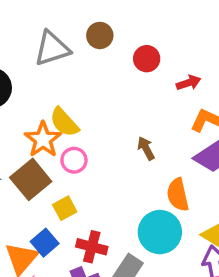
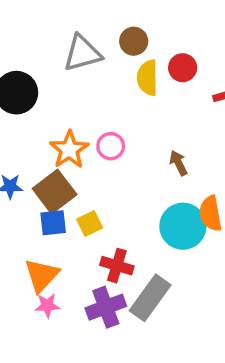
yellow semicircle: (64, 122) -> (147, 78), moved, turned 40
pink circle: (74, 160) -> (111, 146), moved
cyan circle: (160, 232) -> (183, 226), moved
blue square: (45, 243) -> (53, 223), moved, turned 32

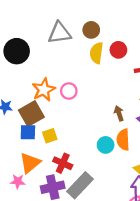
brown arrow: (178, 163) -> (119, 113), moved
cyan circle: (183, 226) -> (106, 145), size x0.6
orange triangle: (42, 275) -> (30, 163), moved

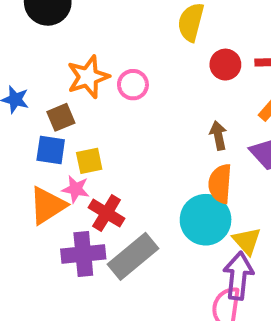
red circle: (118, 50) -> (225, 65), moved
brown square: (31, 114) -> (61, 117), size x0.6
cyan circle: (106, 145) -> (206, 220), moved, size x1.6
pink star: (18, 181) -> (76, 189), moved

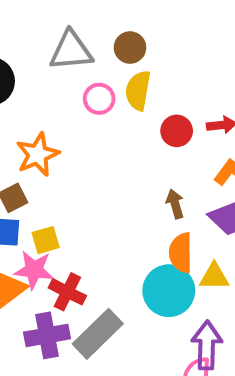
pink circle: (133, 85) -> (99, 99), moved
pink star: (76, 189) -> (34, 270), size x1.4
yellow triangle: (247, 241) -> (214, 277), moved, turned -44

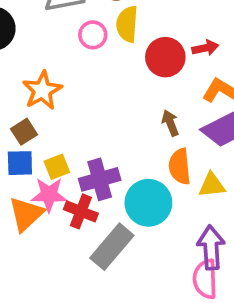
red circle: (177, 131) -> (165, 57), size x1.4
cyan circle: (169, 291) -> (148, 203), moved
purple cross: (47, 335) -> (100, 179), moved

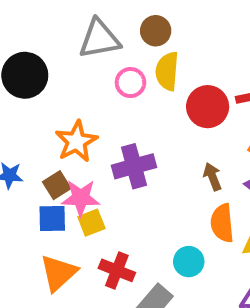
purple cross: (100, 179) -> (134, 166), moved
pink star: (49, 195) -> (81, 198), moved
cyan circle: (148, 203) -> (189, 262), size x0.6

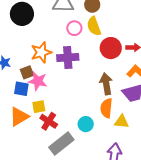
yellow semicircle: (167, 71) -> (94, 26), turned -36
purple cross: (134, 166) -> (68, 57), moved
brown arrow: (212, 177) -> (106, 84), size x1.5
yellow square: (91, 223) -> (39, 107), moved

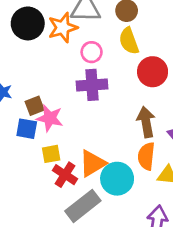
pink circle: (74, 28) -> (92, 52), moved
orange star: (41, 52) -> (63, 28), moved
orange triangle: (19, 117) -> (92, 163), moved
cyan circle: (86, 124) -> (117, 179), size x1.5

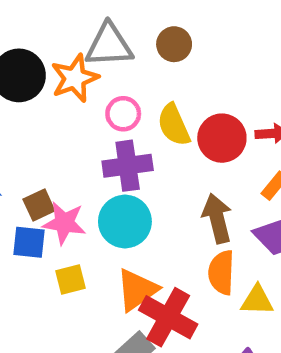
yellow semicircle: (129, 41) -> (174, 125), moved
red cross: (65, 175) -> (168, 317), moved, size x1.4
cyan circle: (117, 179) -> (125, 222), moved

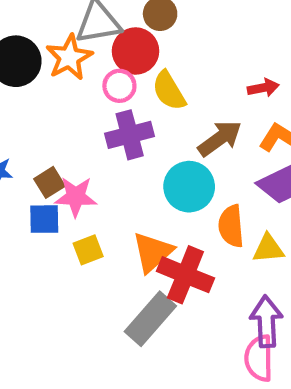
red circle: (222, 138) -> (136, 51), moved
brown arrow: (217, 218) -> (220, 138), moved, turned 75
cyan circle: (125, 222) -> (189, 187), moved

